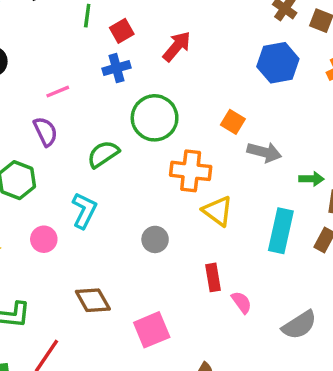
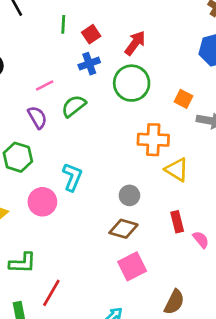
green circle: (155, 118) -> (132, 83), moved
green semicircle: (103, 154) -> (74, 106), moved
pink circle: (44, 239) -> (42, 202), size x1.4
brown diamond: (93, 300) -> (123, 229), moved, turned -40

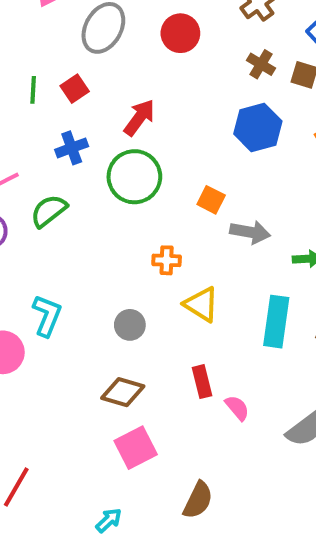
red square: (91, 34) -> (75, 89), moved
orange cross: (153, 140) -> (167, 260), size x0.6
gray circle: (129, 195) -> (130, 325), moved

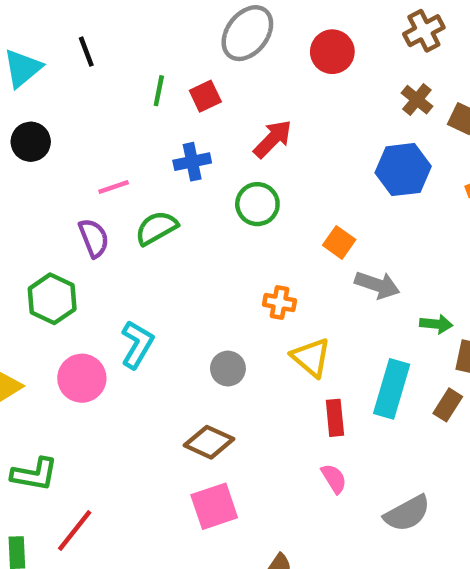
green circle: (134, 177) -> (257, 204), size x0.7
red rectangle: (202, 382) -> (335, 418), moved

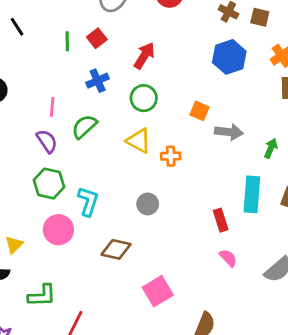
pink line: (114, 187) -> (52, 107), turned -54
green hexagon: (52, 299) -> (49, 184), moved
green arrow: (436, 324) -> (271, 148), turned -60
yellow triangle: (311, 357) -> (139, 141), moved
brown diamond: (209, 442) -> (116, 249), moved

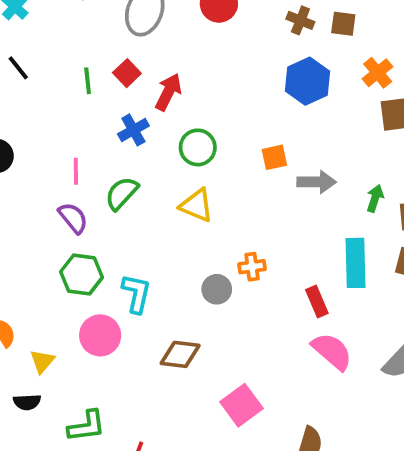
red arrow: (144, 56) -> (168, 92), moved
orange square: (200, 111) -> (274, 157), turned -30
orange cross: (171, 156) -> (252, 267), moved
pink semicircle: (228, 258) -> (332, 351), size x1.6

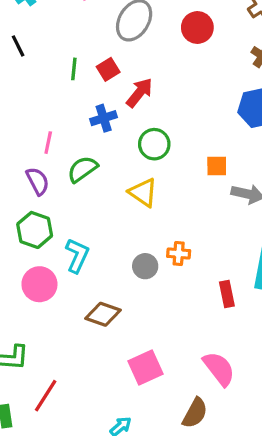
pink semicircle: (332, 351) -> (219, 369), moved

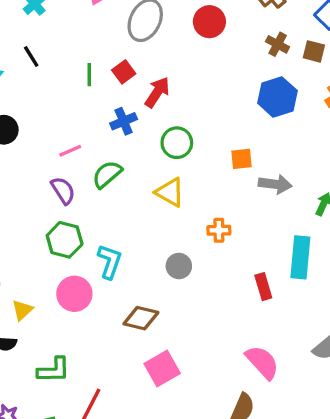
pink line: (48, 143) -> (70, 151), turned 60
orange cross: (179, 253) -> (219, 230), moved
pink square: (146, 367) -> (162, 368), moved

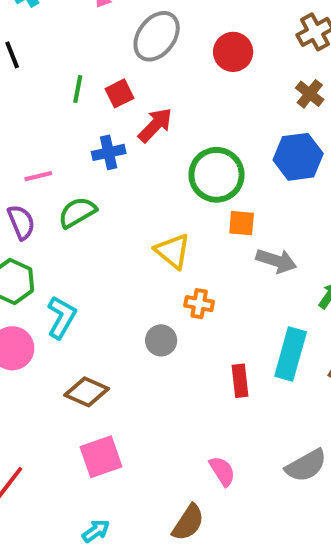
green circle: (177, 143) -> (217, 175), moved, size x1.4
yellow triangle: (170, 192) -> (173, 251), moved
gray circle: (179, 266) -> (161, 340), moved
pink semicircle: (262, 362) -> (222, 471), size x0.7

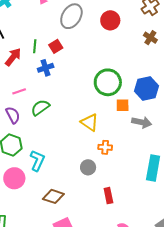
red arrow: (155, 125) -> (13, 57), moved
blue cross: (109, 152) -> (46, 68), moved
blue hexagon: (298, 157) -> (147, 88), moved
red rectangle: (240, 381) -> (108, 196), moved

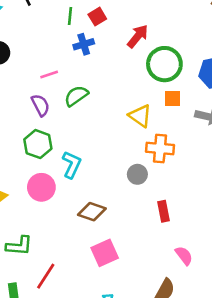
red arrow: (13, 57) -> (138, 36), moved
orange square: (123, 105) -> (173, 99), moved
orange cross: (105, 147) -> (160, 148), size x1.5

